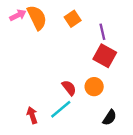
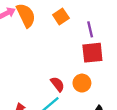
red square: (105, 56) -> (92, 53), turned -35

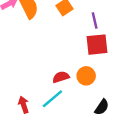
red semicircle: (57, 84) -> (61, 77), turned -70

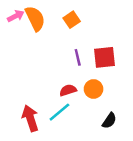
purple line: (95, 20) -> (78, 57), moved
red arrow: (24, 105) -> (30, 118), size x1.5

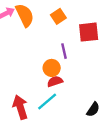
red square: (104, 57) -> (89, 32), moved
orange circle: (94, 89) -> (52, 68), moved

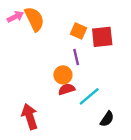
orange square: (58, 16) -> (78, 31), moved, turned -32
cyan line: (47, 102) -> (89, 96), moved

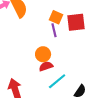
purple line: (76, 57) -> (54, 30), moved
cyan line: (89, 96) -> (57, 81), moved

